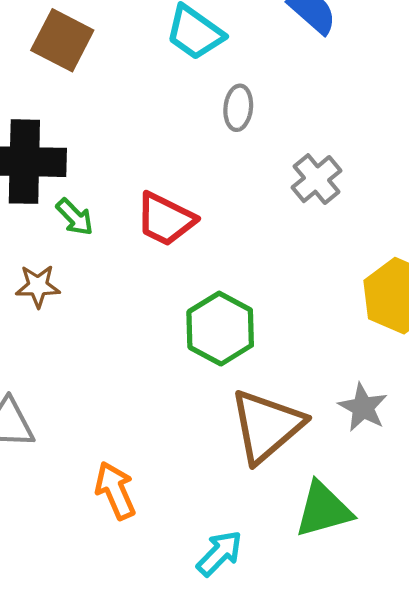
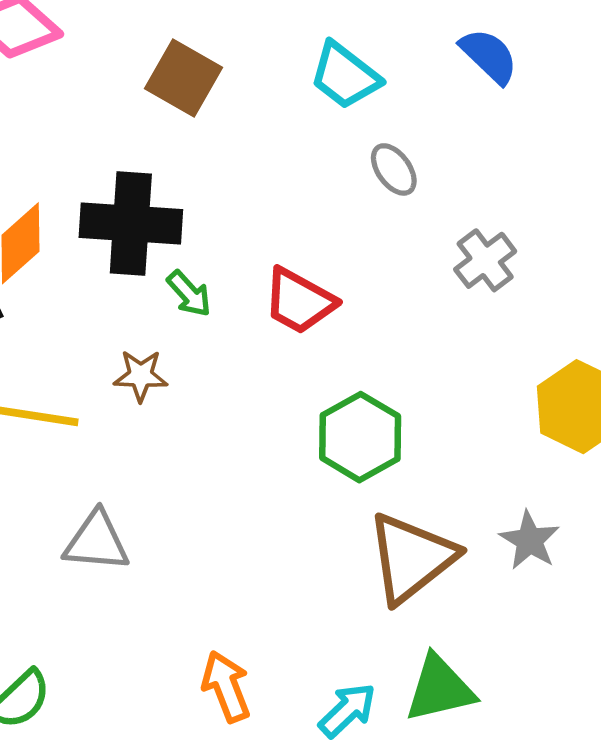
gray ellipse: (238, 108) -> (394, 169), turned -45
orange arrow: (115, 491) -> (226, 686), moved
green triangle: (323, 510) -> (440, 689), moved

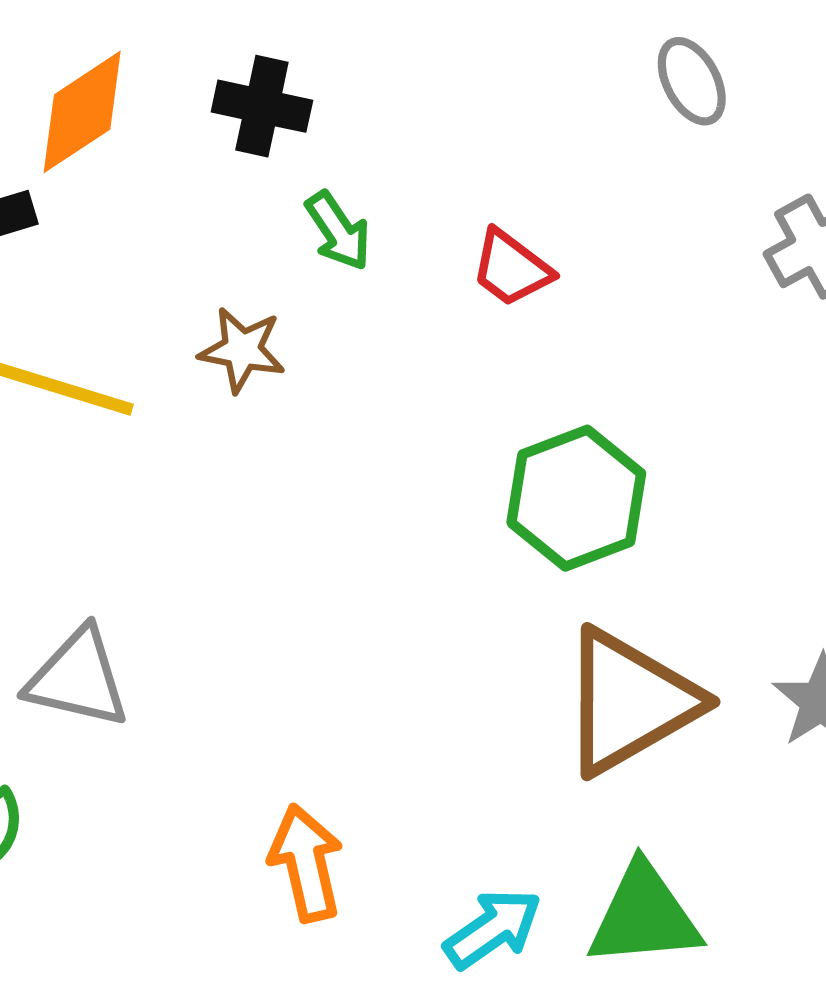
black cross: (131, 224) -> (262, 106), size x0.6
red trapezoid: (299, 301) -> (511, 268), size x0.7
gray triangle: (97, 541) -> (78, 678), moved

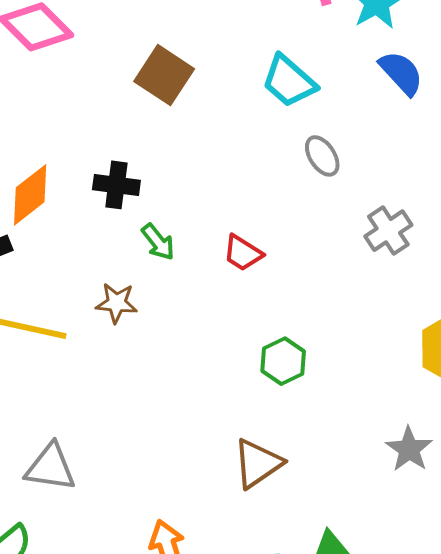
green hexagon: (576, 498) -> (283, 361), size x0.7
brown triangle: (630, 702) -> (258, 463), moved, size x0.7

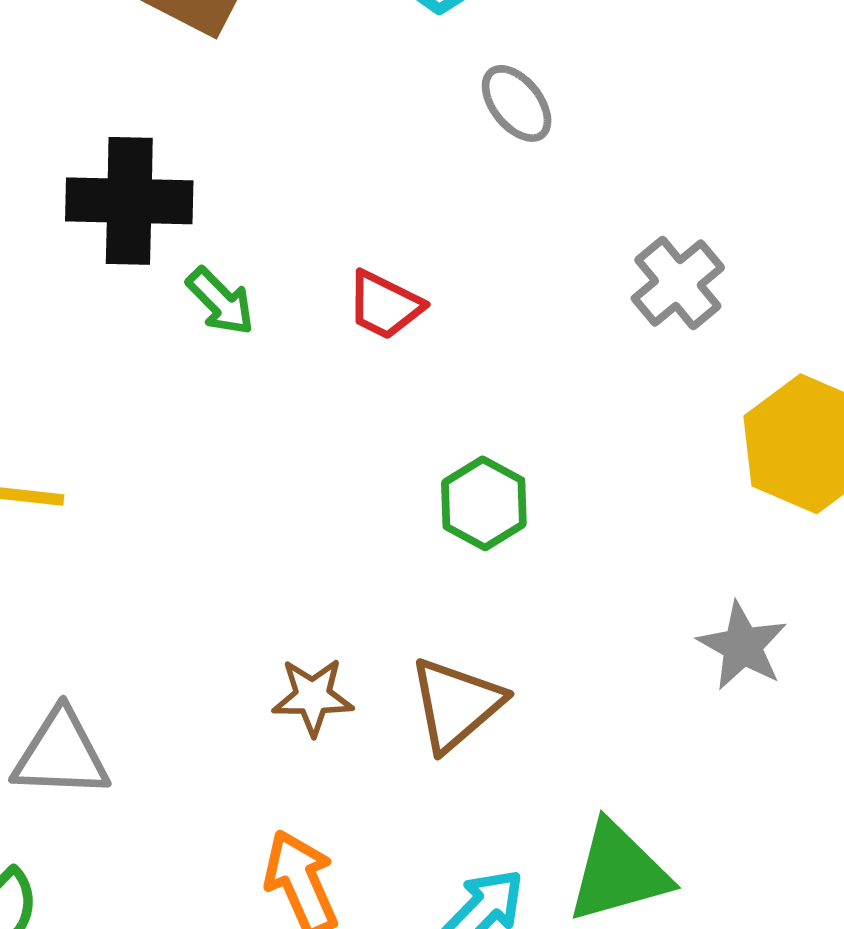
black cross: (116, 185) -> (129, 201), size x1.4
gray cross: (388, 231) -> (678, 283), moved
brown star: (117, 303) -> (313, 697), moved

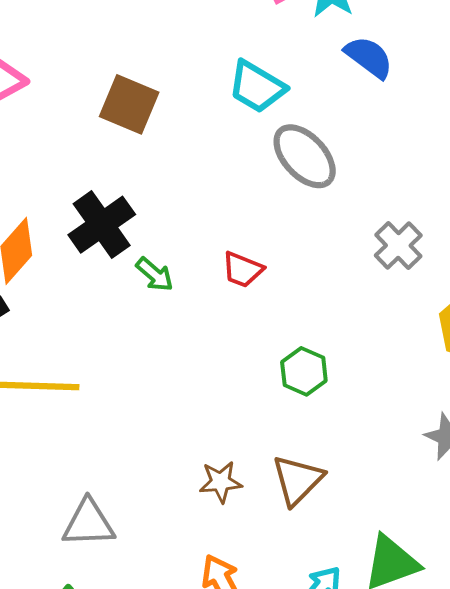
gray ellipse: (517, 103) -> (305, 156), size x1.6
black cross: (129, 201) -> (102, 225), turned -32

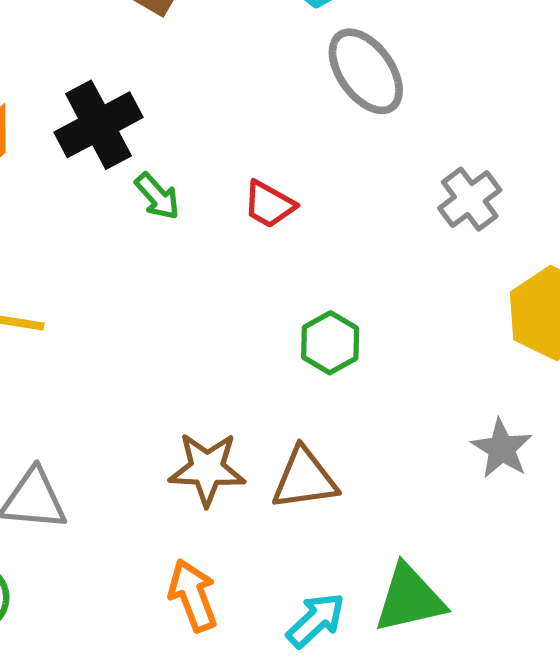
brown triangle: (298, 480) -> (304, 479), turned 30
brown star: (221, 482) -> (207, 469), size x1.4

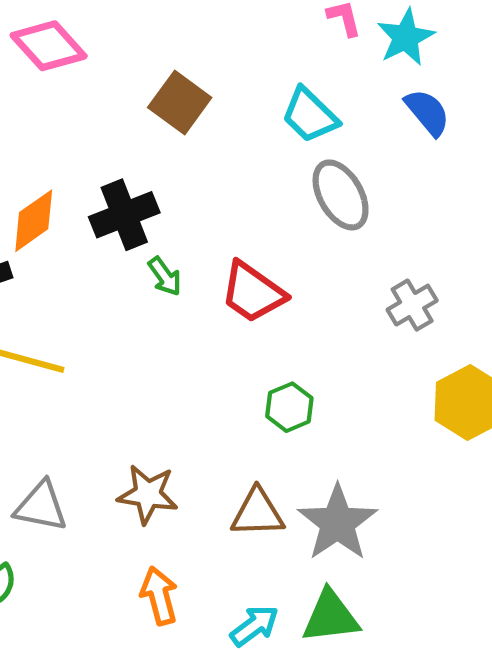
red trapezoid: (269, 204) -> (253, 292), size x1.6
gray star: (502, 449) -> (337, 523), moved, size x1.6
brown star: (207, 469) -> (148, 494), moved

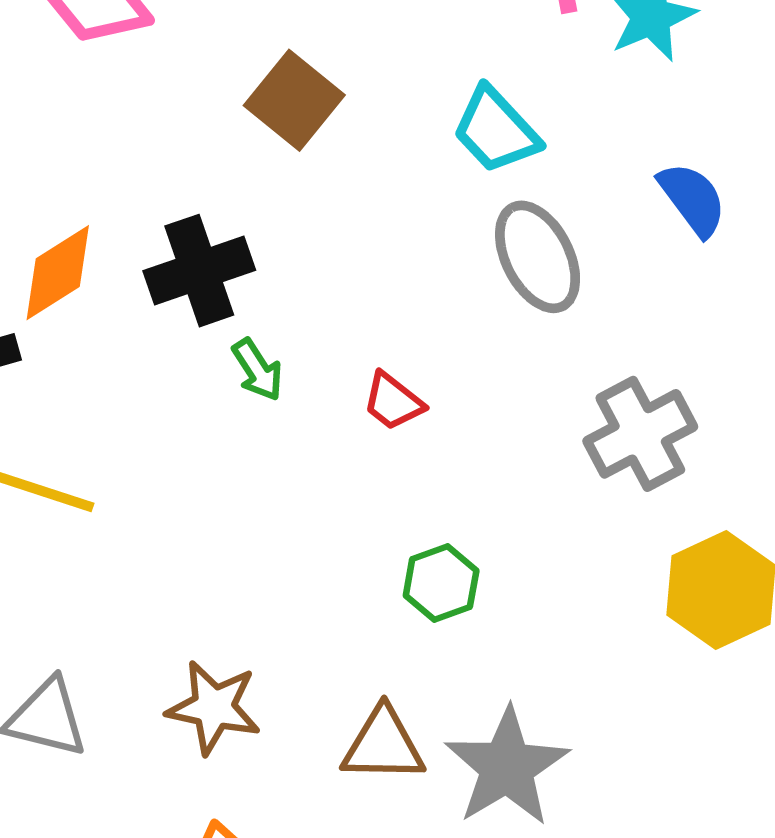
blue semicircle: (427, 112) -> (692, 199), moved
red trapezoid: (253, 292) -> (393, 401), size x0.6
gray cross: (412, 305) -> (640, 434), size x1.4

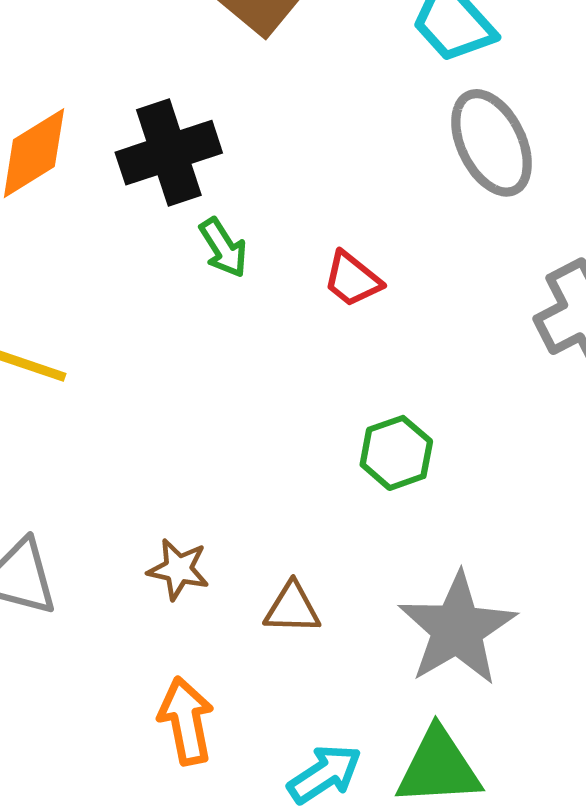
brown star: (214, 707) -> (178, 569), size x0.7
brown triangle: (383, 745) -> (292, 608), moved, size x0.7

